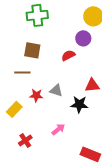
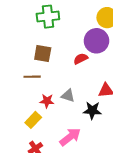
purple circle: (83, 38) -> (96, 41), size x1.5
yellow rectangle: (14, 109) -> (33, 120), moved
pink arrow: (58, 129) -> (70, 137), size x1.5

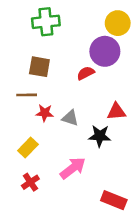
red star: (47, 101) -> (45, 113), moved

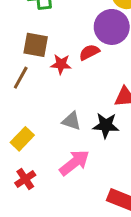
brown line: (27, 95) -> (21, 78), turned -60
red star: (45, 113) -> (61, 64), moved
gray triangle: (70, 118) -> (71, 121), moved

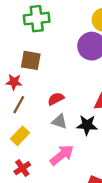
red semicircle: (89, 52) -> (56, 99), moved
red star: (61, 64) -> (14, 82), moved
brown line: (21, 78) -> (19, 105), moved

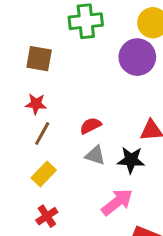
green cross: (37, 19) -> (86, 21), moved
brown square: (31, 60) -> (39, 59), moved
pink arrow: (62, 155) -> (117, 202), moved

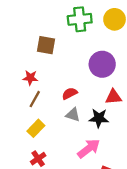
green cross: (86, 21) -> (80, 19), moved
purple circle: (137, 57) -> (102, 64), moved
brown square: (39, 59) -> (46, 45), moved

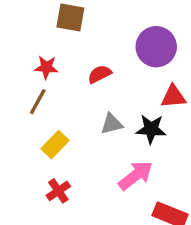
red semicircle: (70, 93) -> (100, 74), moved
brown line: (35, 99) -> (38, 102), moved
gray triangle: (73, 115) -> (112, 124), turned -32

